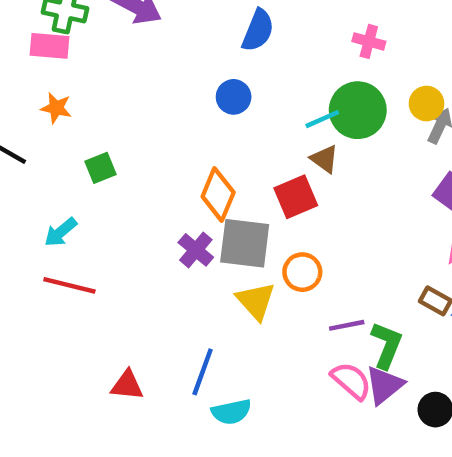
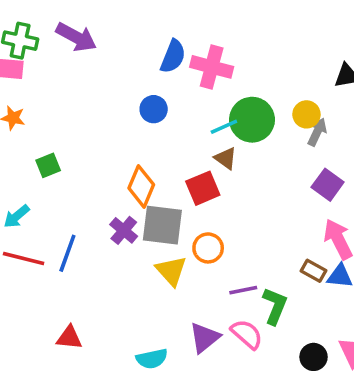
pink cross: (369, 41) -> (212, 67), moved, size x1.6
blue line: (203, 372) -> (67, 253), moved
purple triangle: (384, 385) -> (205, 338), moved

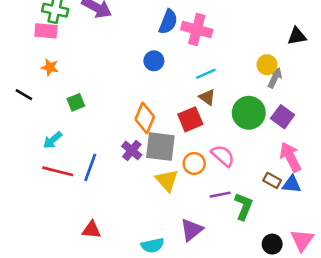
green circle: (252, 120) -> (249, 113), moved
pink semicircle: (247, 334) -> (223, 156), moved

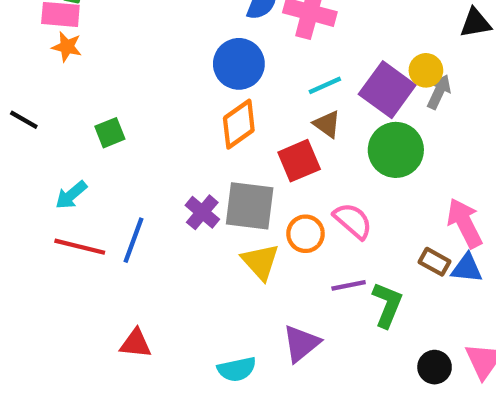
blue circle: (154, 61) -> (239, 64), size x1.5
orange star: (50, 67) -> (67, 47), moved
purple square: (283, 117) -> (387, 90), moved, size x1.4
orange diamond: (145, 118) -> (239, 124), moved, turned 32

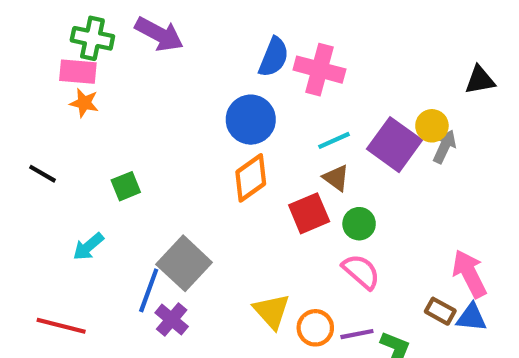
green circle: (396, 150) -> (359, 224), moved, size x0.6
gray square: (250, 206) -> (184, 263), moved, turned 36
purple cross: (202, 212) -> (172, 320), moved
orange circle: (306, 234) -> (315, 328), moved
red line: (80, 247) -> (61, 326), moved

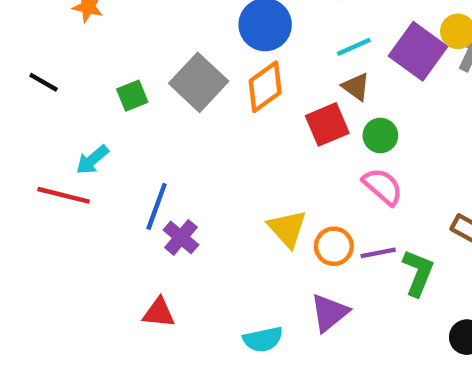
gray square: (184, 263) -> (199, 82), moved
red line: (61, 326) -> (63, 195), moved

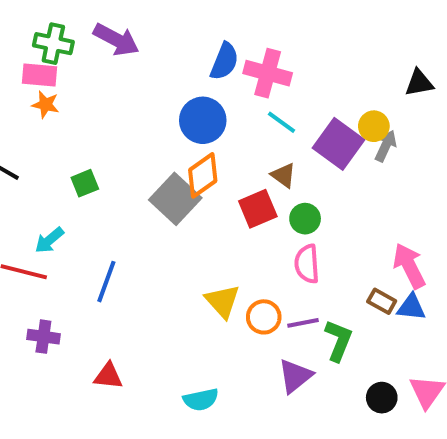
cyan line: (354, 47) -> (281, 122), moved, turned 60
gray square: (199, 82) -> (175, 199), moved
pink semicircle: (383, 186) -> (307, 264), turned -135
purple cross: (181, 237) -> (43, 337), moved, turned -32
purple triangle: (329, 313) -> (295, 376), moved

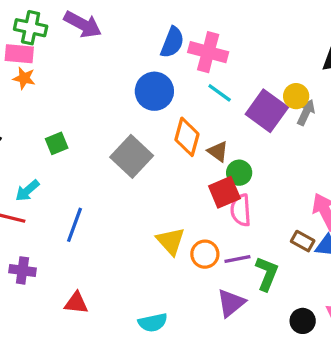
orange diamond: (203, 175) -> (187, 137), moved, turned -39
brown triangle: (283, 175) -> (218, 151), moved
red square: (258, 209) -> (224, 192), moved

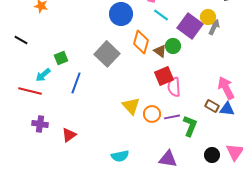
green square: (57, 143) -> (61, 58), moved
green circle: (239, 173) -> (173, 46), moved
blue line: (75, 225) -> (76, 83), moved
red triangle: (76, 303) -> (69, 135), moved, turned -42
purple triangle: (231, 303) -> (168, 159), moved, turned 48

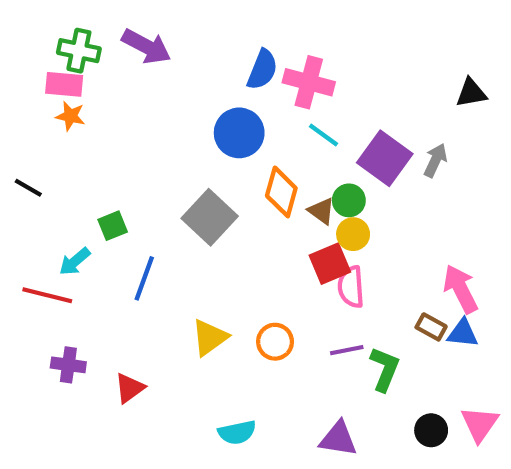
yellow circle: (208, 17) -> (353, 234), moved
yellow triangle: (131, 106) -> (210, 337), moved, turned 36
orange circle: (152, 114) -> (275, 342), moved

